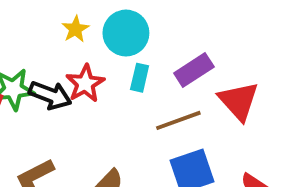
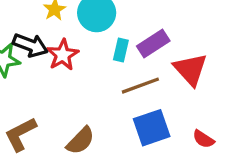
cyan rectangle: (140, 78) -> (121, 50), moved
black arrow: (50, 95) -> (30, 45), moved

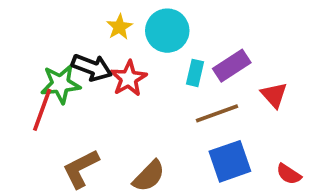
red triangle: (191, 69) -> (274, 95), size x0.7

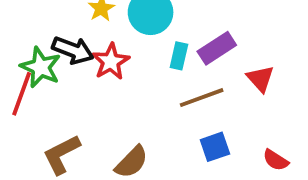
green star: (61, 84) -> (41, 67), turned 30
blue square: (230, 161) -> (215, 147), size x0.7

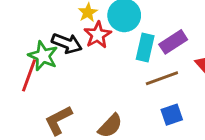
cyan rectangle: (179, 56) -> (145, 47), size x1.4
red star: (111, 62) -> (98, 35), moved

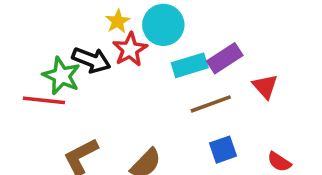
cyan rectangle: (145, 47) -> (190, 65), turned 60
red line: (29, 75) -> (44, 100), turned 76

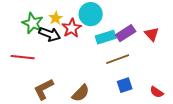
yellow star: (118, 21) -> (56, 18), moved
green star: (61, 76) -> (33, 23), moved
red triangle: (265, 86) -> (152, 34), moved

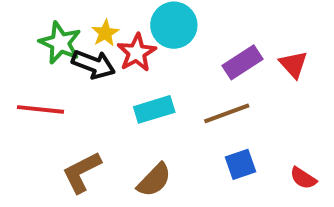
cyan rectangle: (106, 37) -> (154, 109), moved

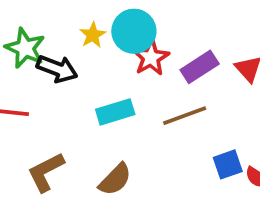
yellow star: (105, 33) -> (93, 35), moved
red star: (137, 53) -> (151, 57), moved
blue square: (240, 164) -> (228, 164), moved

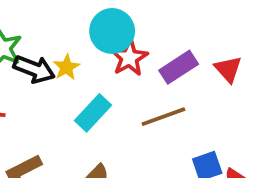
yellow star: (93, 35) -> (66, 67), moved
cyan rectangle: (115, 112) -> (93, 113), turned -30

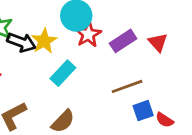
yellow star: (66, 67) -> (44, 41), size x1.4
brown line: (163, 117) -> (127, 86), moved

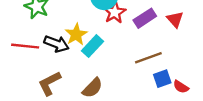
yellow star: (44, 41) -> (76, 34), moved
black arrow: (21, 42) -> (56, 44), moved

